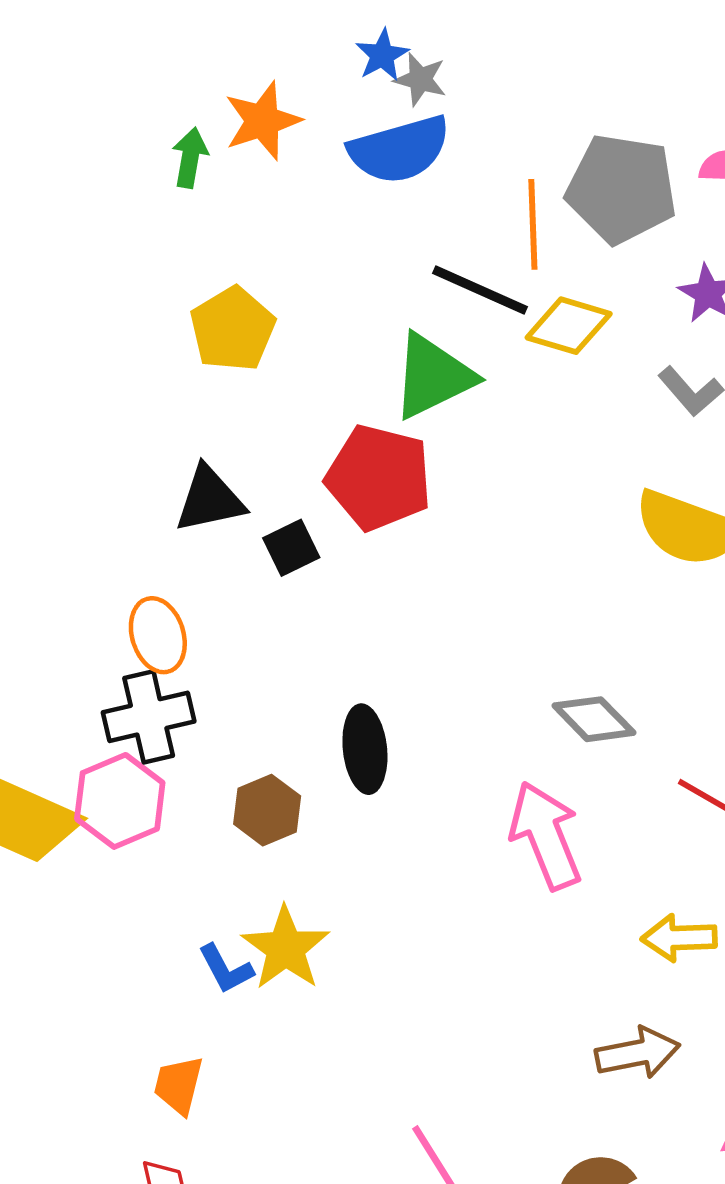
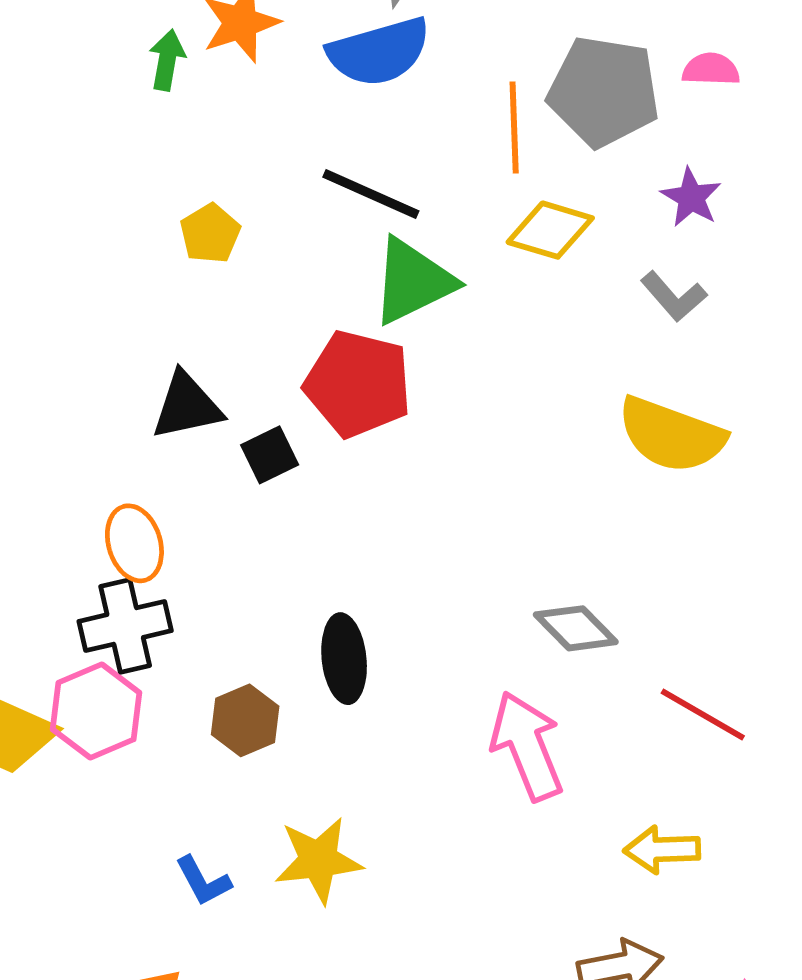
black line: (480, 290) -> (371, 194), moved
yellow pentagon: (233, 329) -> (210, 234), size x0.7
yellow star: (286, 948) -> (318, 860), moved, turned 30

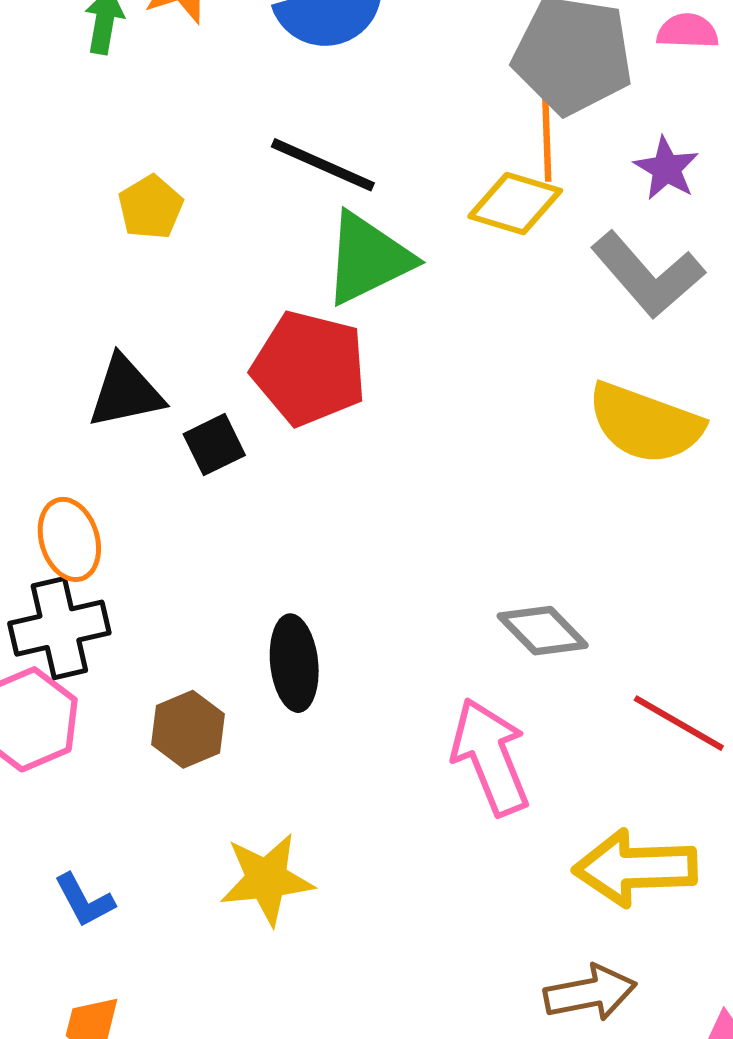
orange line: (514, 128) -> (546, 132), moved
gray L-shape: (674, 296) -> (648, 275), size x1.6
yellow arrow: (662, 850) -> (635, 868), size x1.5
blue L-shape: (203, 881) -> (84, 900), moved

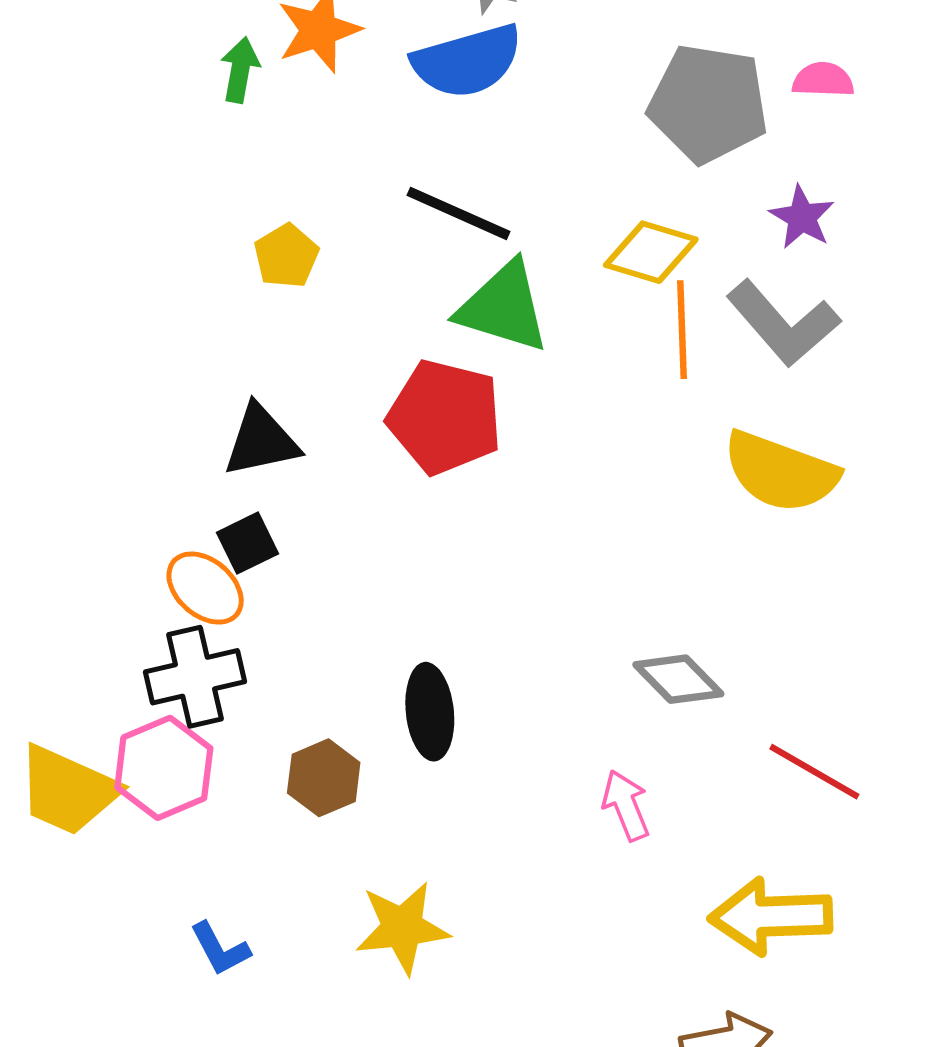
orange line: (546, 132) -> (682, 330), moved
green triangle: (368, 258) -> (503, 307), turned 43
black square: (214, 445) -> (248, 543), moved
orange ellipse: (69, 539) -> (205, 588), turned -32
pink arrow: (490, 757) -> (626, 805), size x0.6

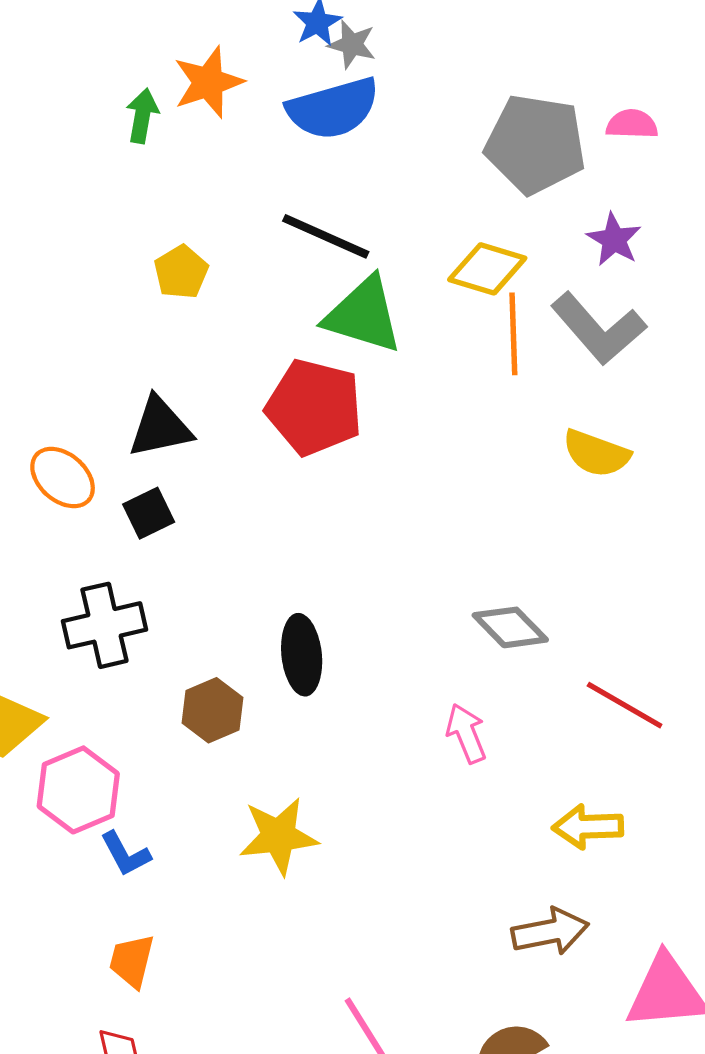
yellow semicircle: (781, 472) -> (596, 453), size x0.7
orange ellipse: (205, 588) -> (63, 478), moved
pink hexagon: (164, 768) -> (78, 790), moved
yellow arrow: (771, 916) -> (588, 827), size x0.7

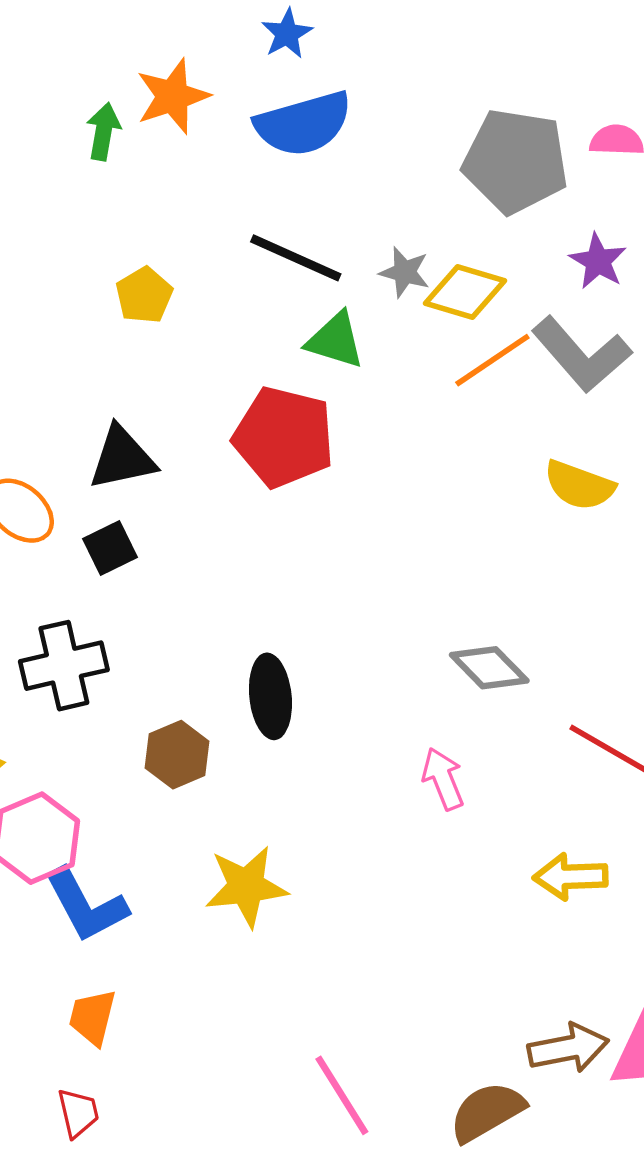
gray star: (352, 44) -> (405, 272), moved
green triangle: (363, 315) -> (335, 340), size x0.7
orange line: (513, 334) -> (492, 360), turned 58
blue L-shape: (125, 854) -> (86, 905), size x1.6
brown arrow: (550, 932) -> (568, 1048), moved

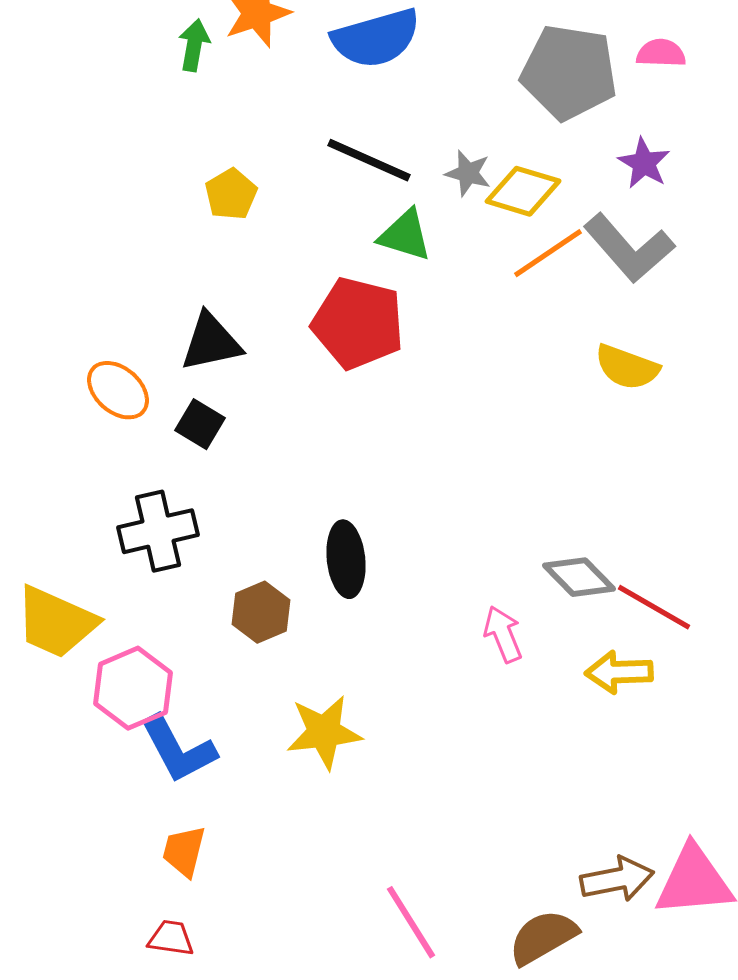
black square: (110, 548) -> (200, 424), turned -33
gray diamond: (489, 668) -> (579, 577), moved
yellow arrow: (570, 877) -> (619, 672), moved
red trapezoid: (78, 1113) -> (171, 938), turned -69

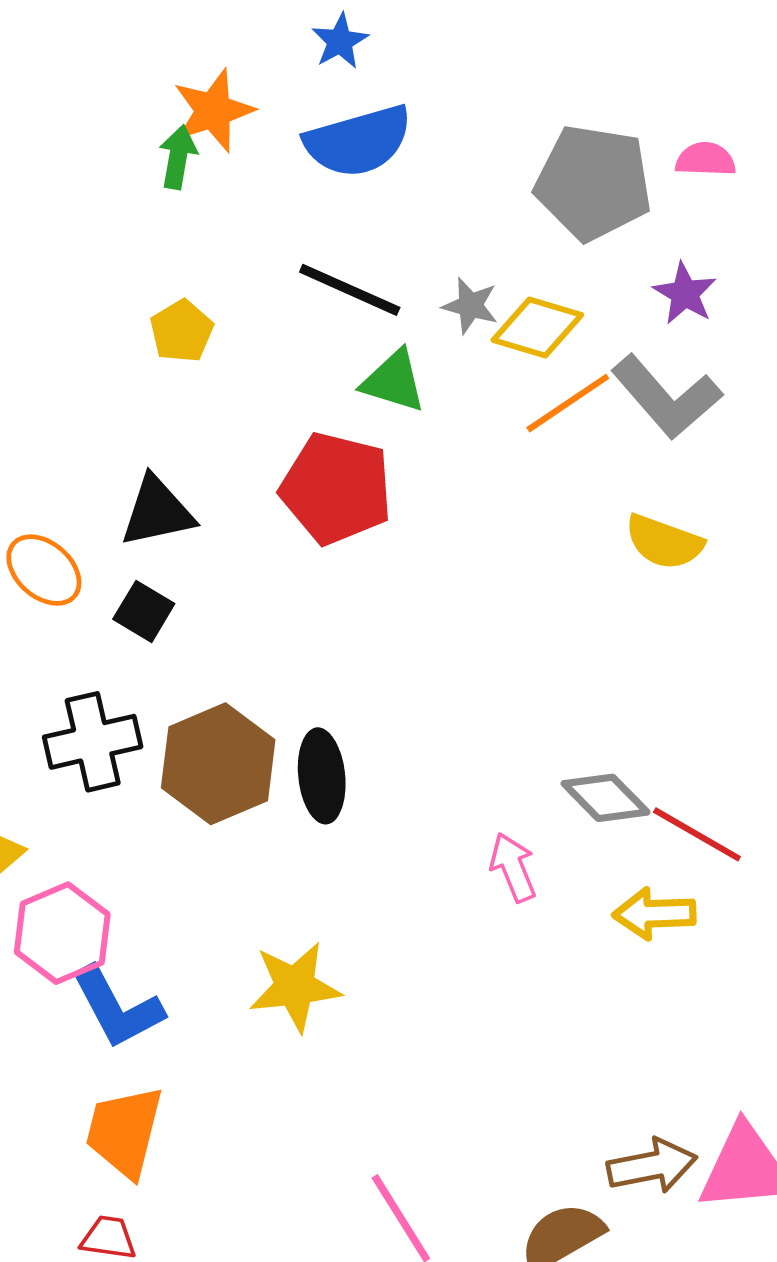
green arrow: (194, 45) -> (178, 157), moved
brown hexagon: (261, 612) -> (218, 764), moved, size x1.6
orange trapezoid: (184, 851) -> (124, 1132), size x1.5

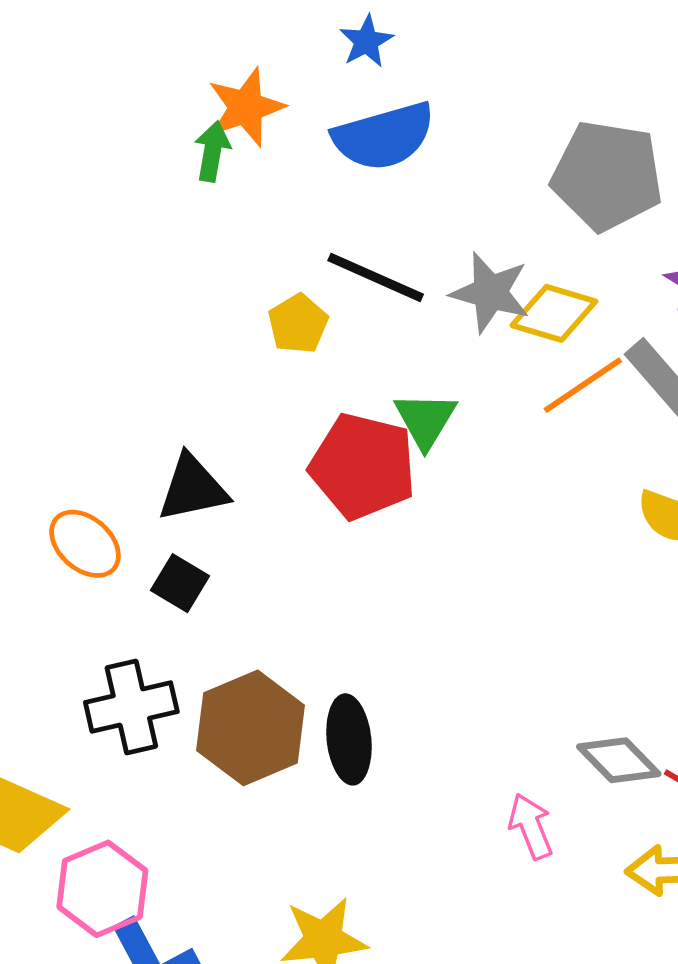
gray star: (470, 306) -> (490, 293), size x1.5
yellow pentagon: (182, 331) -> (298, 324), moved
green triangle: (394, 381) -> (425, 420), moved, turned 44

